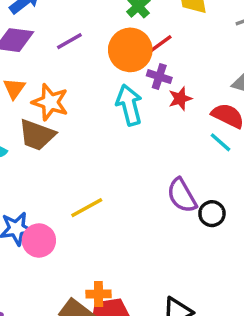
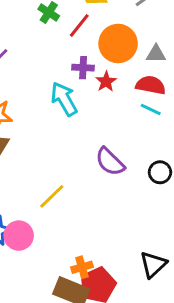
red line: (159, 45) -> (79, 25), moved
orange circle: (130, 50) -> (118, 44), moved
purple semicircle: (182, 195) -> (110, 162), moved

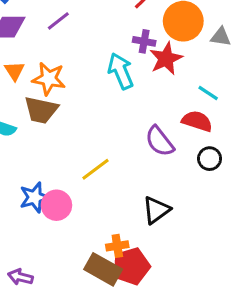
red star: (106, 82) -> (166, 59), size x1.5
red semicircle: (151, 85) -> (197, 121), moved
black triangle: (153, 264) -> (156, 210), moved

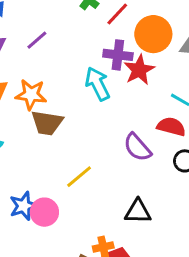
purple cross: (144, 41) -> (118, 55), size x1.4
brown trapezoid: (41, 110) -> (47, 123), moved
black triangle: (156, 210) -> (138, 212), turned 40

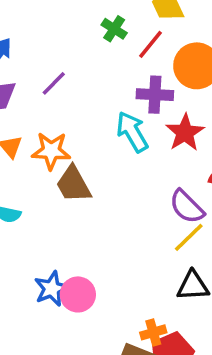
red star: (139, 70) -> (185, 133), moved
brown trapezoid: (47, 123) -> (73, 184), turned 56
yellow line: (79, 177) -> (189, 237), moved

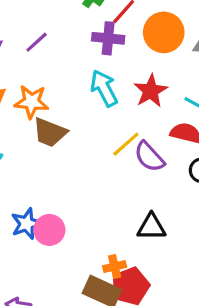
purple cross: (155, 95) -> (108, 38), moved
brown trapezoid: (73, 184) -> (50, 132), turned -42
yellow line: (189, 237) -> (126, 144), moved

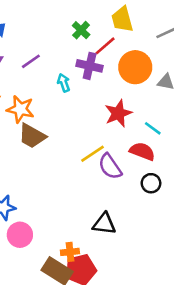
cyan arrow: (104, 88) -> (64, 83), moved, size x0.6
pink circle: (49, 230) -> (20, 235), moved

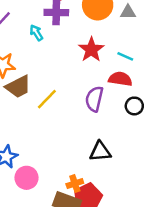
brown trapezoid: (32, 136) -> (18, 87), turned -44
yellow line: (92, 154) -> (47, 99), moved
purple semicircle: (110, 167) -> (94, 99), turned 60

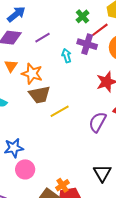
black triangle: (100, 152) -> (102, 173), moved, turned 48
orange cross: (75, 183) -> (62, 185), turned -32

